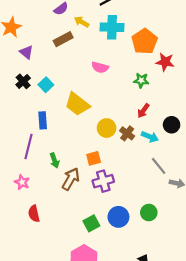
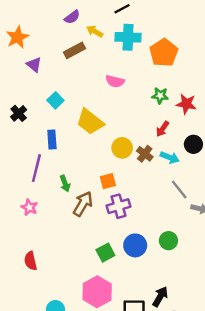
red star: (165, 62) -> (186, 104), moved
black cross: (23, 81) -> (19, 113), moved
red semicircle: (34, 214) -> (30, 261), moved

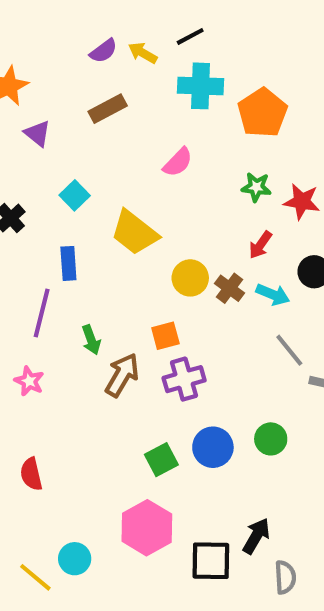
yellow arrow: (95, 31) -> (143, 53), moved
pink semicircle: (115, 81) -> (178, 162), turned -60

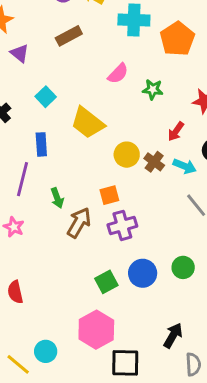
green star: (256, 187) -> (153, 89), moved
black square: (211, 561) -> (125, 363), moved

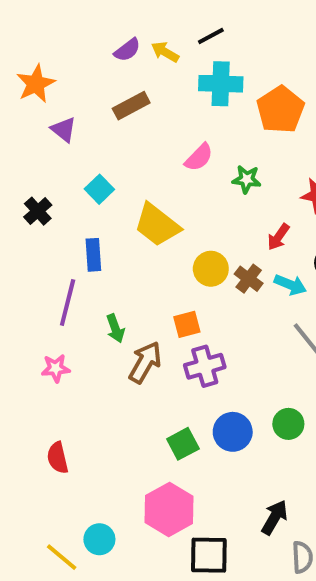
pink star: (14, 227) -> (56, 368), turned -30

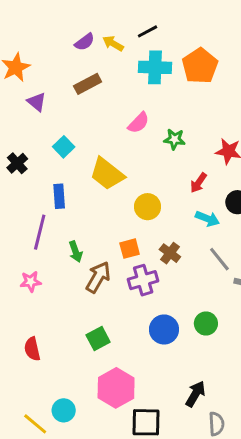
orange pentagon: (280, 110) -> (200, 66), moved
brown cross: (249, 279) -> (170, 253), moved
green square: (183, 444) -> (98, 338), moved

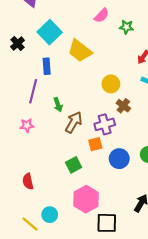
cyan square: (64, 147) -> (50, 32), size x1.6
yellow circle: (148, 207) -> (111, 84), moved
orange square: (130, 249) -> (95, 144), moved
red semicircle: (32, 349) -> (28, 181), moved

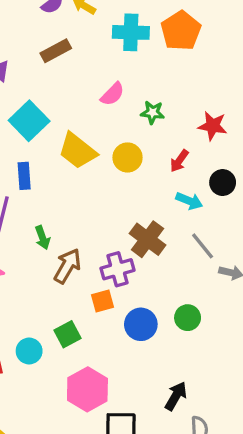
yellow circle: (111, 84) -> (128, 157), moved
brown cross: (123, 106) -> (148, 239), size x1.5
cyan circle: (50, 215) -> (29, 351), moved

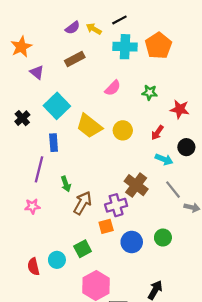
green star: (153, 112) -> (150, 92), moved

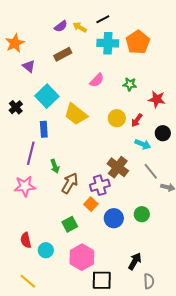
yellow circle: (123, 130) -> (117, 118), moved
pink star: (32, 206) -> (25, 186), size x1.5
orange square: (106, 226) -> (91, 204), turned -32
cyan circle: (57, 260) -> (46, 250), moved

